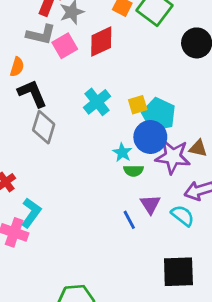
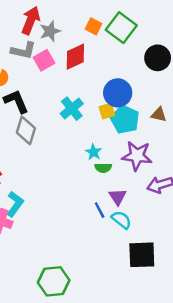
blue circle: (150, 137) -> (118, 93), moved
brown triangle: (198, 148) -> (159, 115), moved
cyan semicircle: (183, 216) -> (121, 220), moved

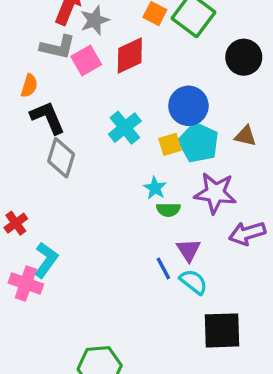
yellow square: (107, 111) -> (170, 144), moved

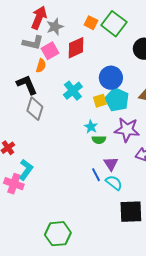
orange semicircle: (29, 86) -> (41, 66), moved

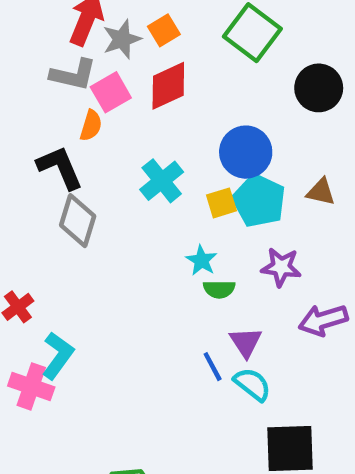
orange square: (91, 23) -> (164, 30), moved, turned 32
purple star: (127, 130) -> (281, 267), size x0.7

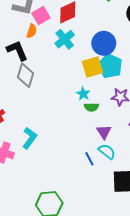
cyan cross: (162, 181) -> (65, 39), moved
yellow square: (221, 203) -> (92, 67), size x1.5
cyan L-shape: (58, 356) -> (30, 138), moved
blue line: (213, 367) -> (89, 159), moved

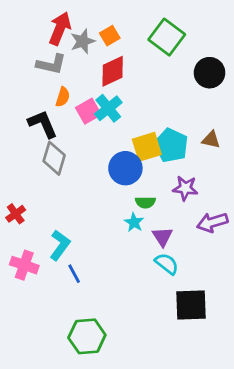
pink square: (41, 15) -> (88, 111), moved
blue circle: (104, 43) -> (125, 168), moved
cyan star: (83, 94) -> (134, 222), moved
blue line: (89, 159) -> (74, 274), moved

